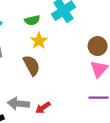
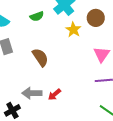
yellow star: (39, 41) -> (73, 30), moved
brown circle: (98, 46) -> (96, 18), moved

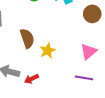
yellow star: (73, 30) -> (48, 51), moved

